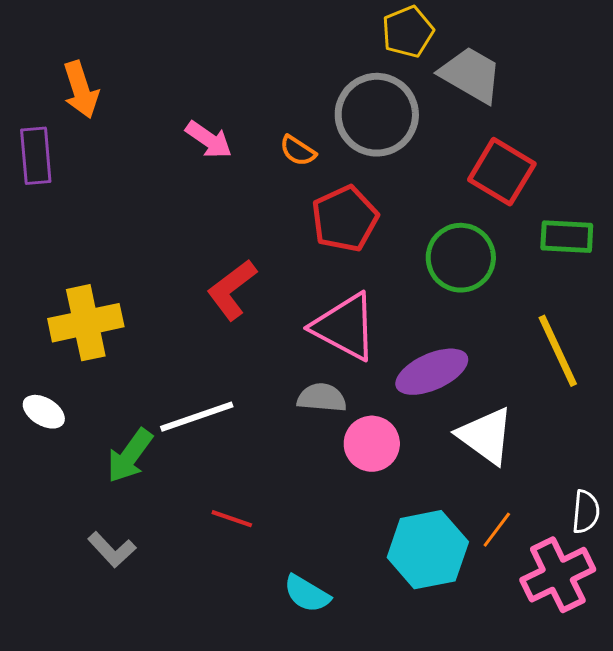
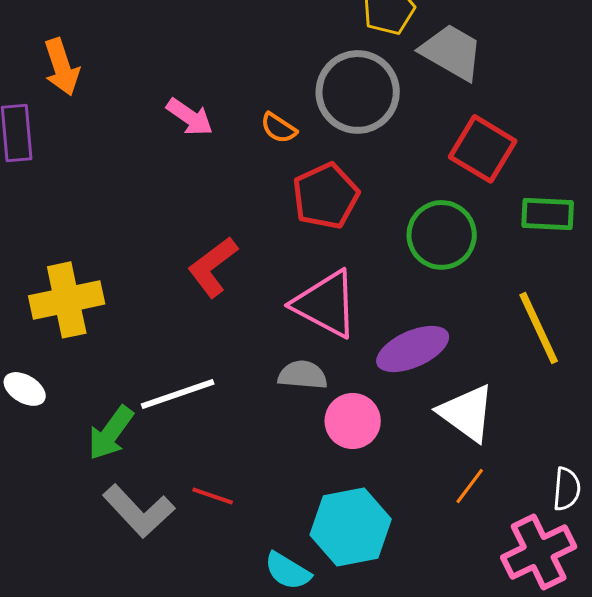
orange line: (497, 530) -> (470, 486), moved
gray L-shape: (112, 550) -> (139, 511), moved, size x1.5
cyan hexagon: (428, 550) -> (351, 527), moved

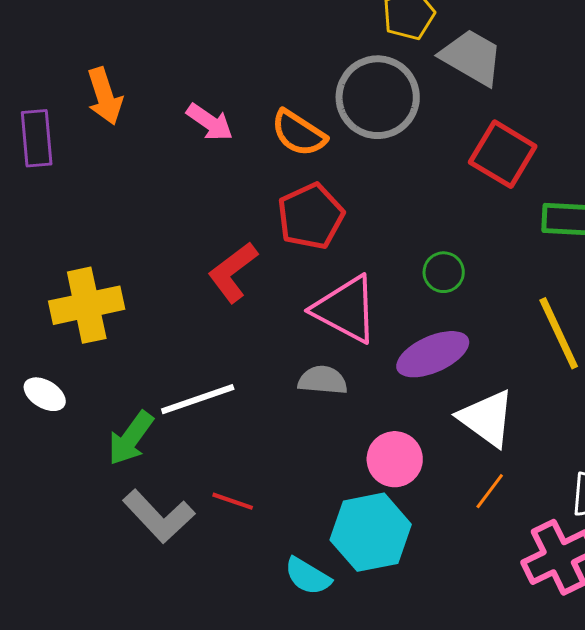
orange arrow: (62, 67) -> (105, 96), moved
orange semicircle: (279, 128) -> (299, 133), size x1.5
red pentagon: (326, 196) -> (311, 216), moved
green circle: (442, 235) -> (444, 272), moved, size x0.6
pink circle: (353, 421) -> (395, 459), moved

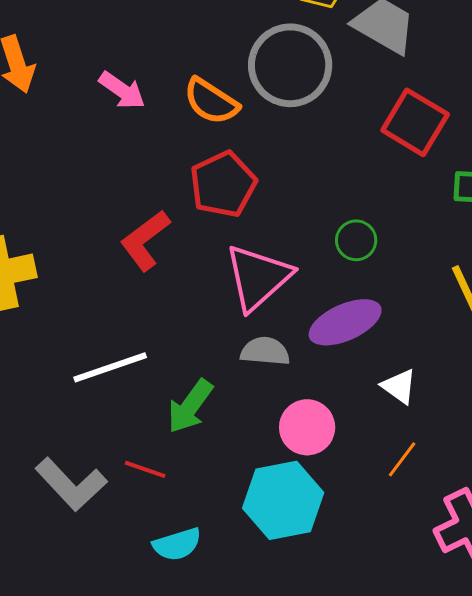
pink triangle: (346, 309) -> (258, 277), turned 50
gray semicircle: (323, 380) -> (265, 351), moved
white triangle: (487, 418) -> (399, 386), size x0.6
green arrow: (131, 438) -> (190, 406), moved
cyan semicircle: (308, 576) -> (177, 544), moved, turned -48

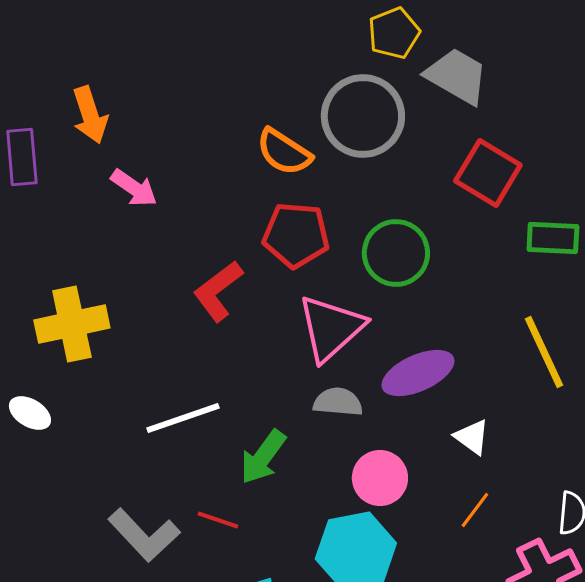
pink arrow: (122, 90) -> (134, 188), moved
red pentagon: (223, 184) -> (296, 235), turned 30
green circle: (356, 240) -> (396, 253), moved, size x1.6

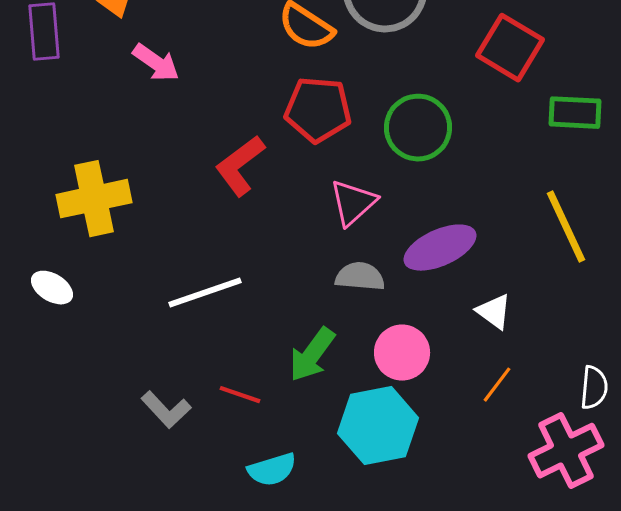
pink triangle: (331, 328) -> (353, 203), size x0.7
green arrow: (263, 457) -> (312, 355), moved
gray L-shape: (144, 535) -> (166, 410), size x0.7

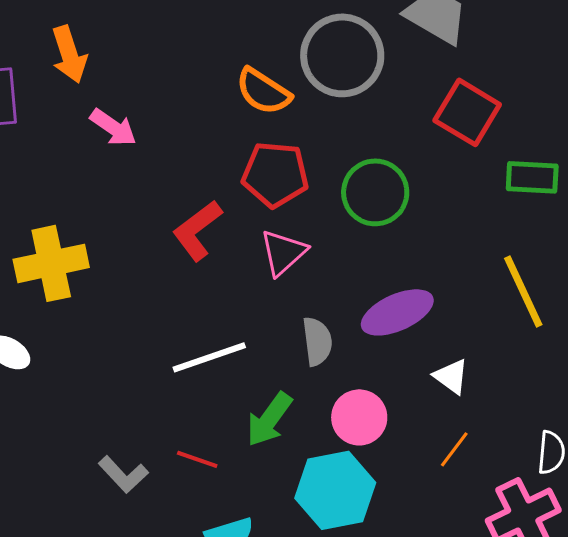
pink triangle: (353, 203) -> (283, 252), moved
gray semicircle: (360, 277) -> (317, 341), turned 78
white line: (205, 293) -> (209, 357), moved

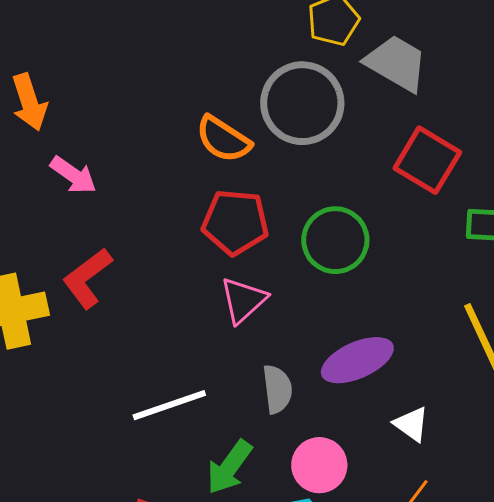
red L-shape: (197, 230) -> (87, 278), moved

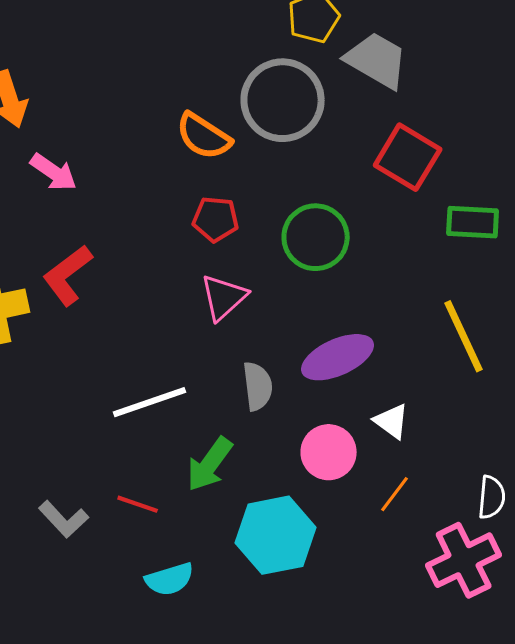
red pentagon: (235, 222) -> (216, 219), size x0.7
pink circle: (319, 465) -> (329, 452), moved

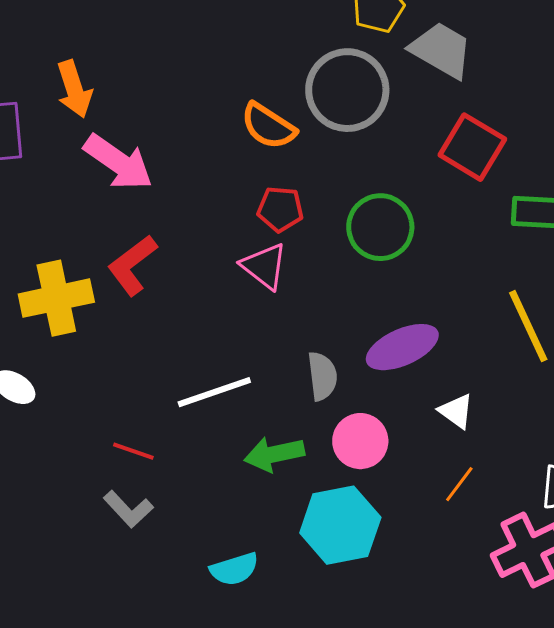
pink arrow: (54, 172) -> (118, 162), size x1.5
pink triangle: (224, 297) -> (264, 266), moved, turned -40
pink circle: (329, 452) -> (360, 441), moved
green arrow: (210, 464) -> (274, 454), turned 42
red line: (138, 504) -> (133, 451), moved

